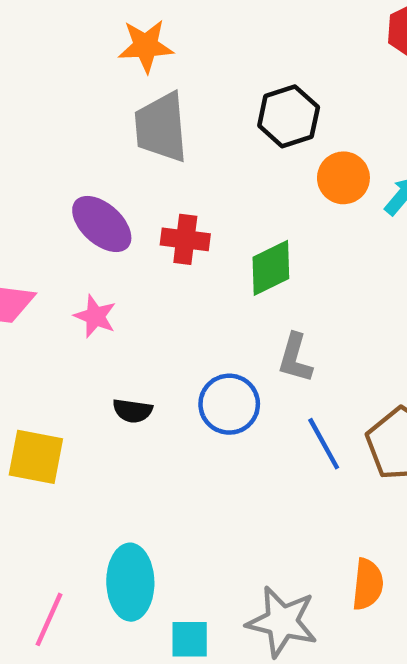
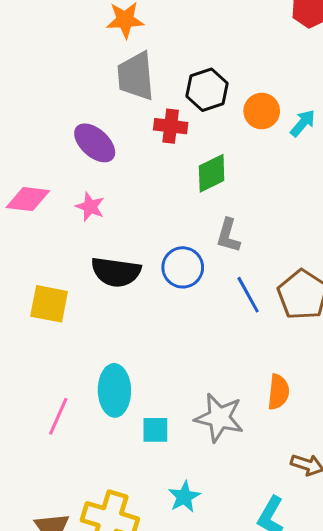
black hexagon: (289, 116) -> (207, 90), moved
red cross: (185, 239) -> (171, 126), moved
black semicircle: (133, 411) -> (116, 272), size x1.8

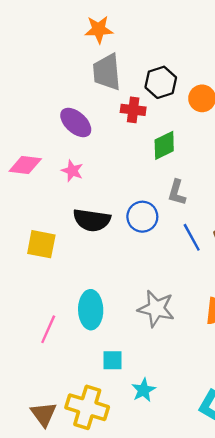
gray star: (219, 418) -> (156, 309), moved
cyan square: (155, 430) -> (112, 360), moved

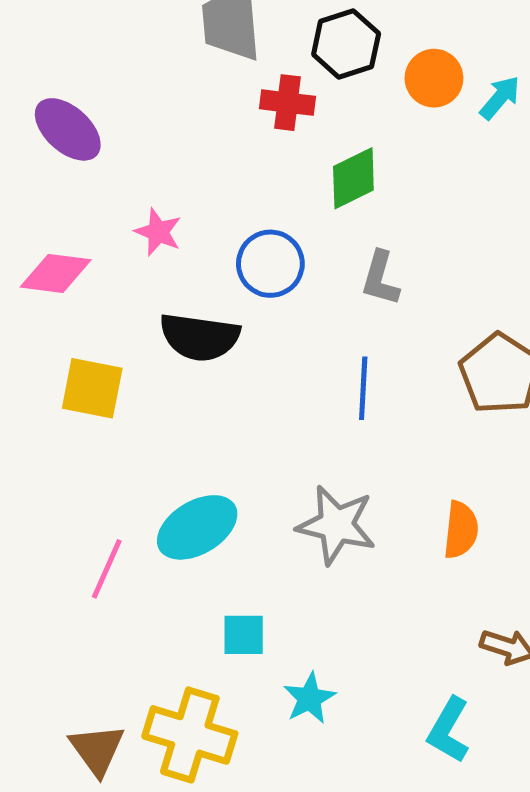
purple ellipse: (76, 122) -> (68, 129), moved
pink diamond: (25, 165) -> (56, 273), moved
blue circle: (142, 217) -> (270, 264), moved
blue line: (192, 237) -> (363, 388), moved, turned 32
cyan ellipse: (91, 310) -> (197, 527), turned 60

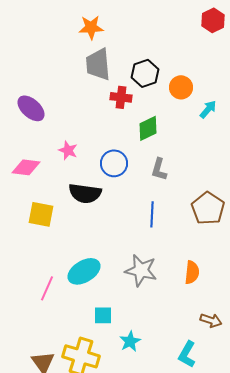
cyan arrow: (500, 98) -> (208, 109), moved

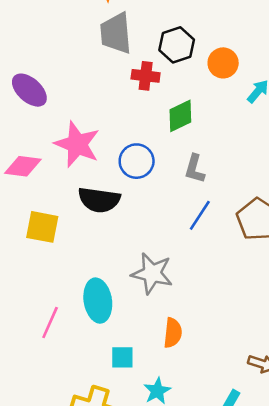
pink star: (68, 150) -> (77, 144), size x1.8
blue line: (152, 214) -> (200, 215), moved, turned 30
gray star: (141, 270) -> (152, 273), moved
cyan ellipse: (84, 271) -> (98, 301), turned -68
orange semicircle: (192, 272) -> (173, 333), moved

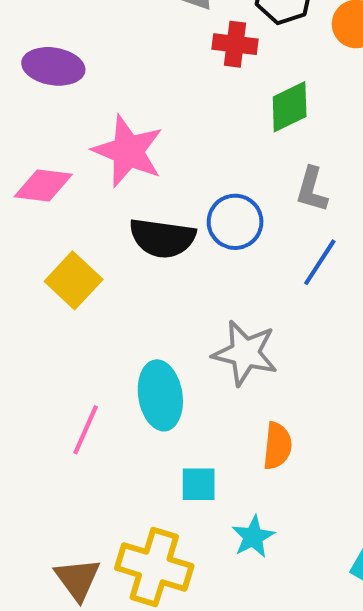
purple ellipse: (29, 90) -> (53, 66), turned -33
blue circle: (137, 161) -> (235, 222), moved
yellow square: (42, 227) -> (74, 280), turned 32

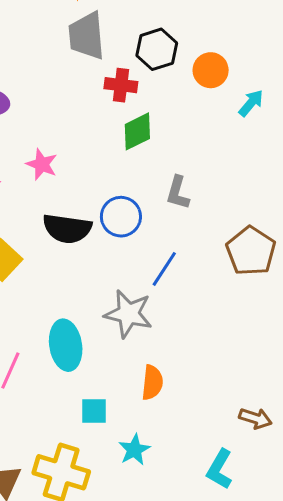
green diamond: (290, 107) -> (137, 131), moved
pink star: (128, 151) -> (42, 164), size x0.6
blue line: (320, 262) -> (164, 269), moved

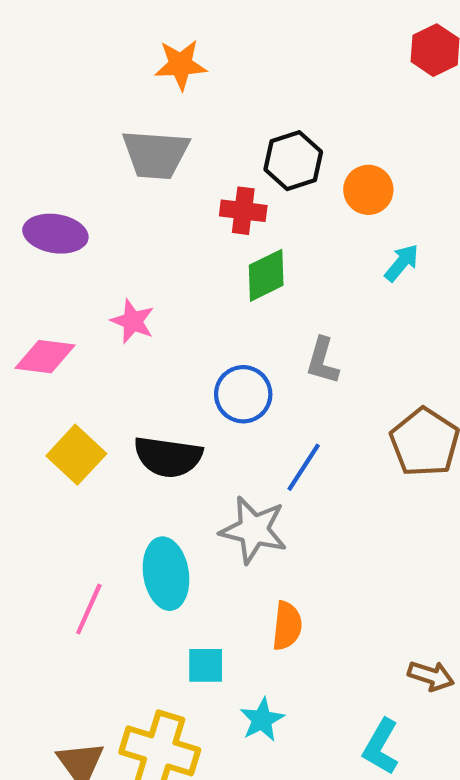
gray trapezoid: (87, 36) -> (156, 154), moved, turned -81
cyan arrow: (251, 103) -> (402, 263), moved
black semicircle: (67, 229) -> (168, 457), moved

